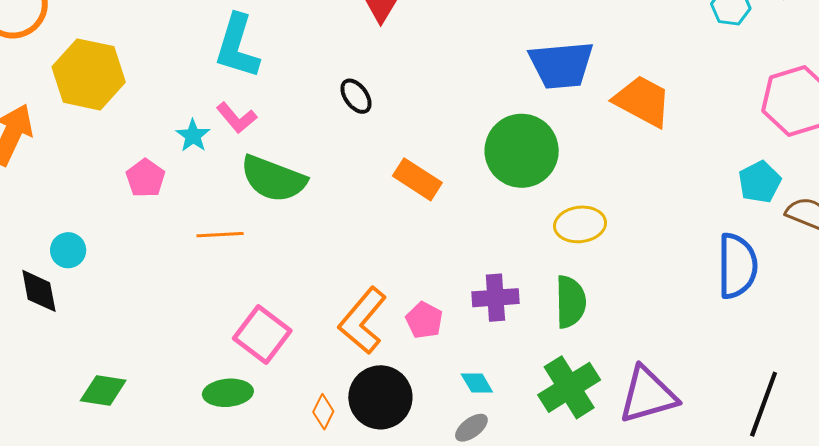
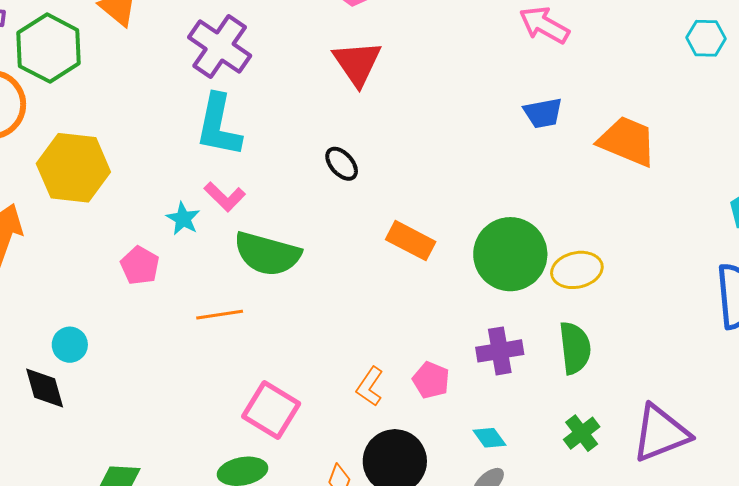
blue trapezoid: (561, 65) -> (543, 113), size x0.6
green circle: (522, 151) -> (510, 254), moved
orange L-shape: (363, 321) -> (370, 387), size x0.6
green cross: (569, 387) -> (582, 433), size x0.6

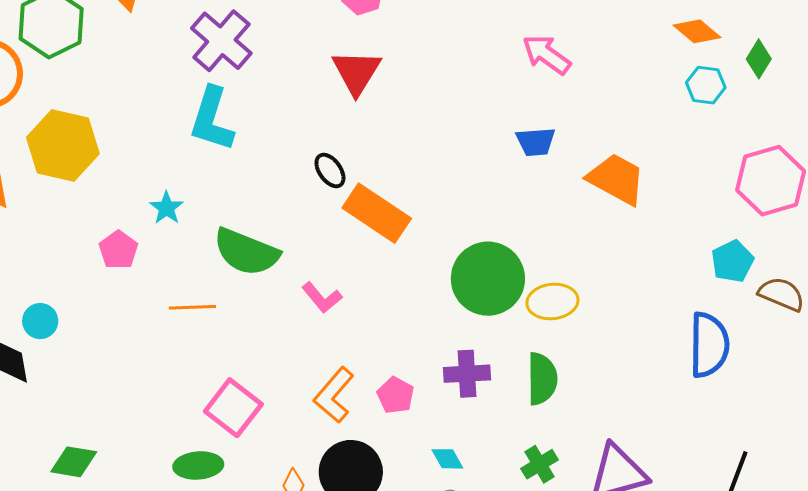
pink L-shape: (225, 197) -> (322, 298), moved
orange rectangle: (411, 241) -> (377, 213), moved, size x1.4
orange L-shape: (370, 387) -> (334, 395), size x1.4

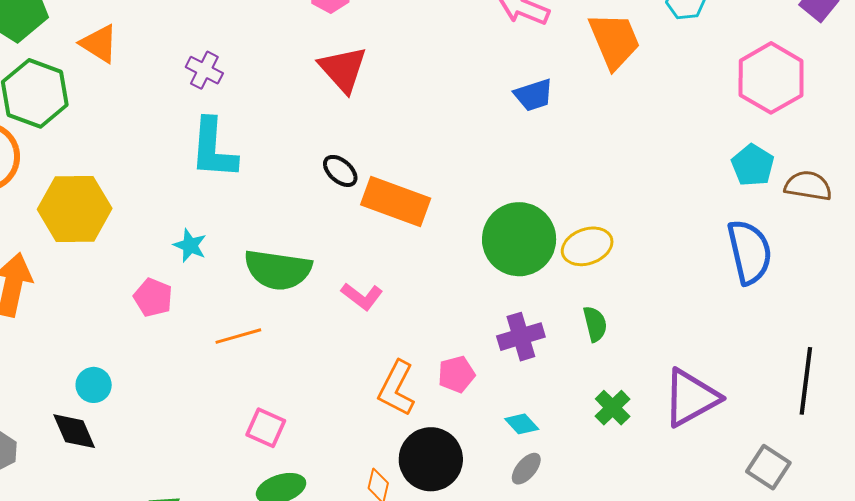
purple cross: (221, 41) -> (204, 70), size x0.6
orange trapezoid: (616, 179) -> (614, 41), moved, turned 52
green semicircle: (542, 379) -> (595, 324), size x0.7
pink pentagon: (395, 395) -> (456, 374), turned -30
pink square: (233, 408) -> (266, 428), moved, size x0.7

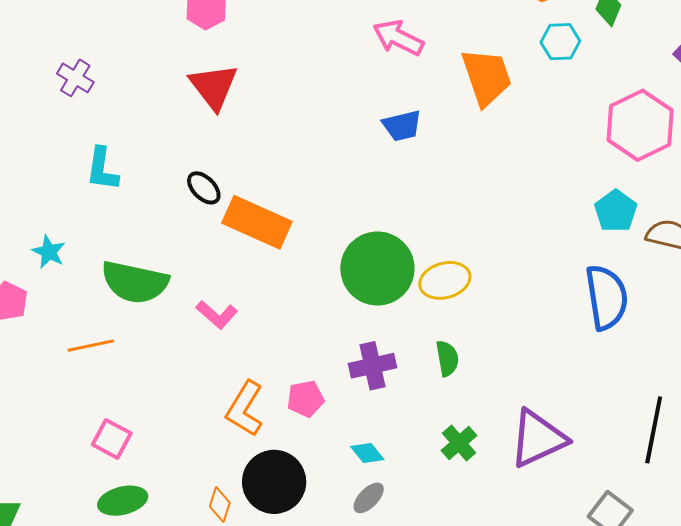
cyan L-shape: (213, 149) -> (102, 169), moved, size x0.7

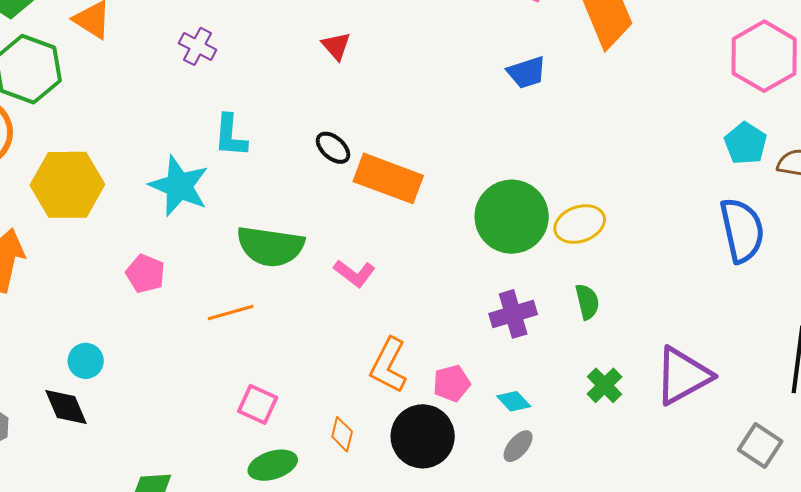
red triangle: (214, 87) -> (336, 46), size x0.6
cyan star: (49, 252) -> (179, 186), moved, size x1.8
pink pentagon: (306, 399) -> (452, 383), moved
orange diamond: (220, 505) -> (342, 434), moved

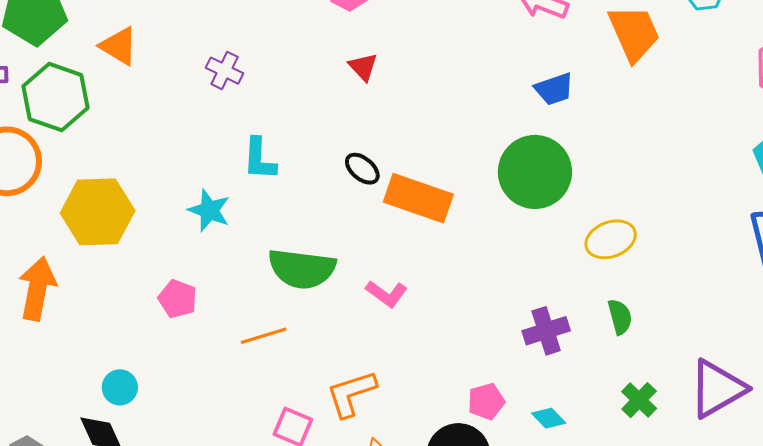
cyan star: (179, 186) -> (209, 210), size x0.7
green circle: (512, 217) -> (535, 172), moved
orange L-shape: (389, 365) -> (351, 394), moved, turned 46

